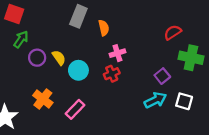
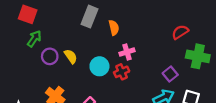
cyan circle: (78, 70) -> (99, 66), moved

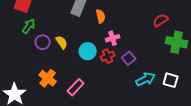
purple square: (170, 74) -> (129, 58), moved

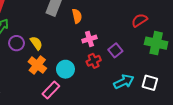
cyan circle: (88, 51) -> (65, 69), moved
red cross: (108, 56) -> (94, 61), moved
purple square: (129, 58) -> (115, 50), moved
orange cross: (48, 78) -> (37, 65), moved

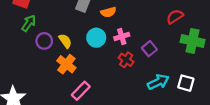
orange semicircle: (77, 16) -> (108, 12), turned 88
red cross: (94, 61) -> (126, 60), turned -32
cyan circle: (65, 69) -> (96, 38), moved

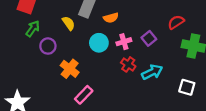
yellow semicircle: (65, 41) -> (69, 23), moved
purple square: (149, 49) -> (149, 38), moved
cyan arrow: (158, 82) -> (152, 72), moved

